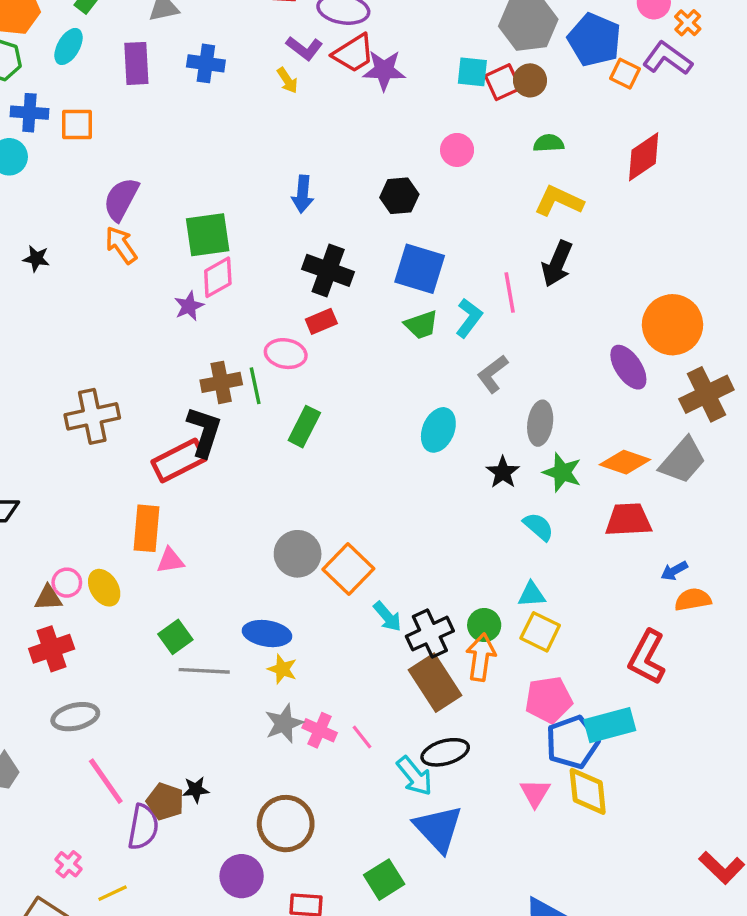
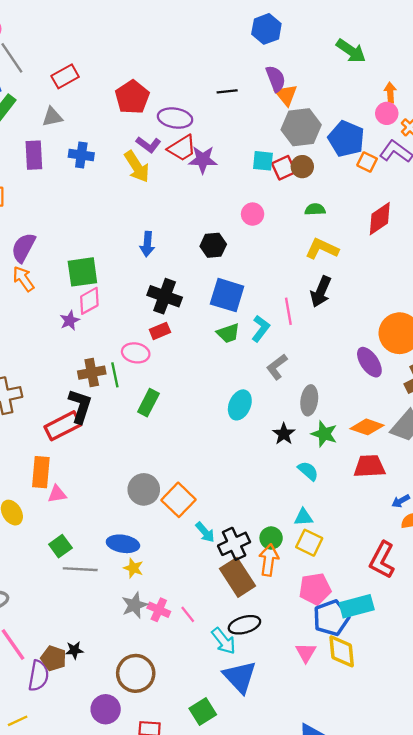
yellow arrow: (287, 80) -> (137, 167), size x1.8

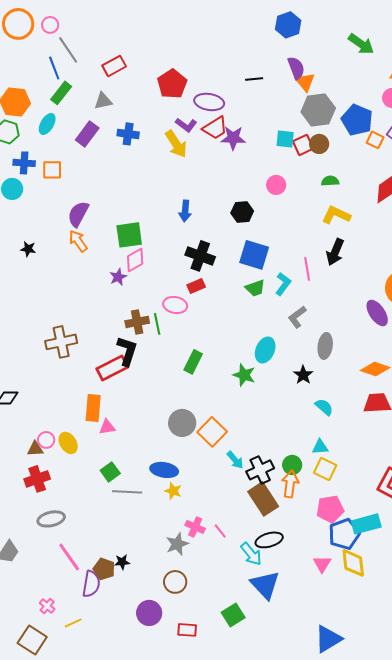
purple rectangle: (34, 155) -> (87, 134), turned 40
green rectangle: (148, 403) -> (193, 362), moved
green star: (324, 434) -> (244, 375), moved
gray star: (135, 605) -> (177, 544), moved
brown circle: (136, 673) -> (175, 582), size x0.7

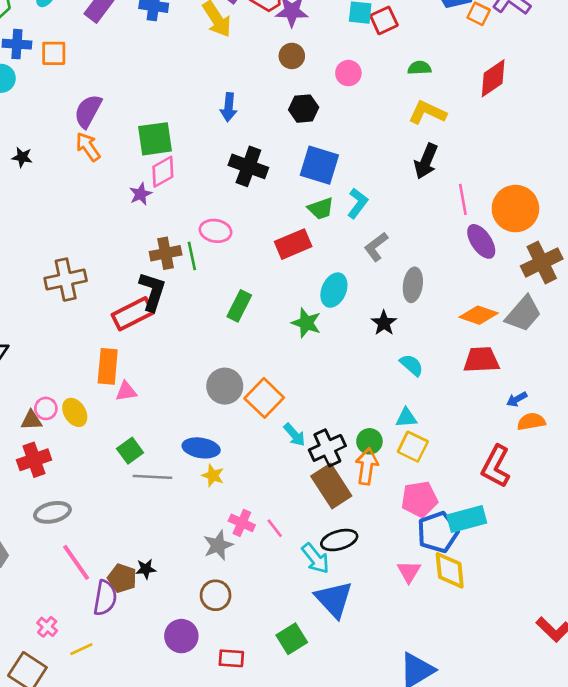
brown circle: (319, 144) -> (292, 56), moved
pink line: (307, 269) -> (463, 199), moved
red rectangle: (196, 286) -> (293, 244), moved, size x1.5

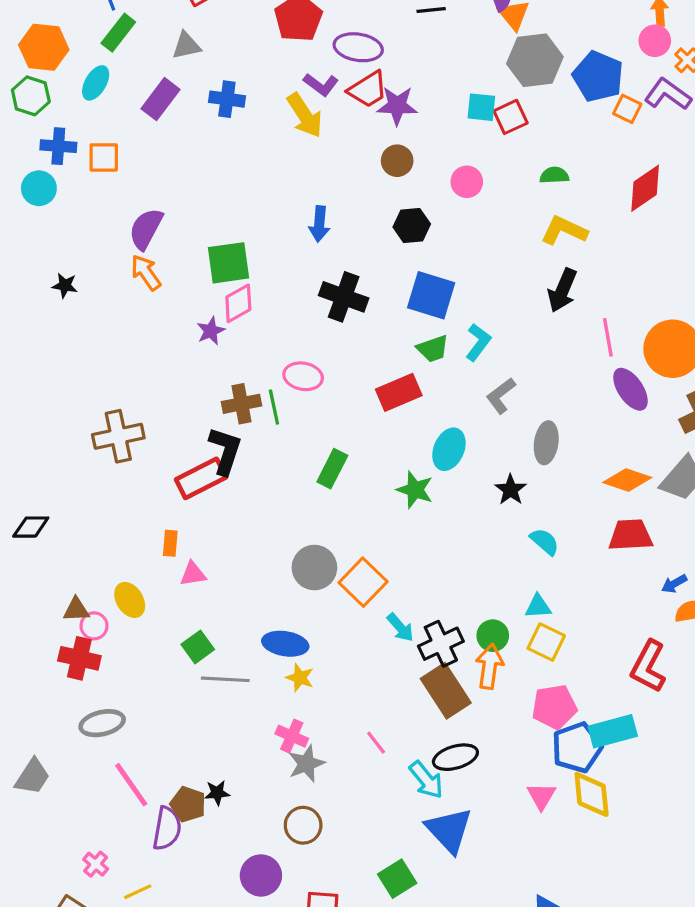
orange rectangle: (108, 366) -> (170, 543), size x0.6
pink circle: (46, 408) -> (94, 626), moved
red cross: (34, 460) -> (79, 658), turned 32
pink cross: (242, 523) -> (292, 736), moved

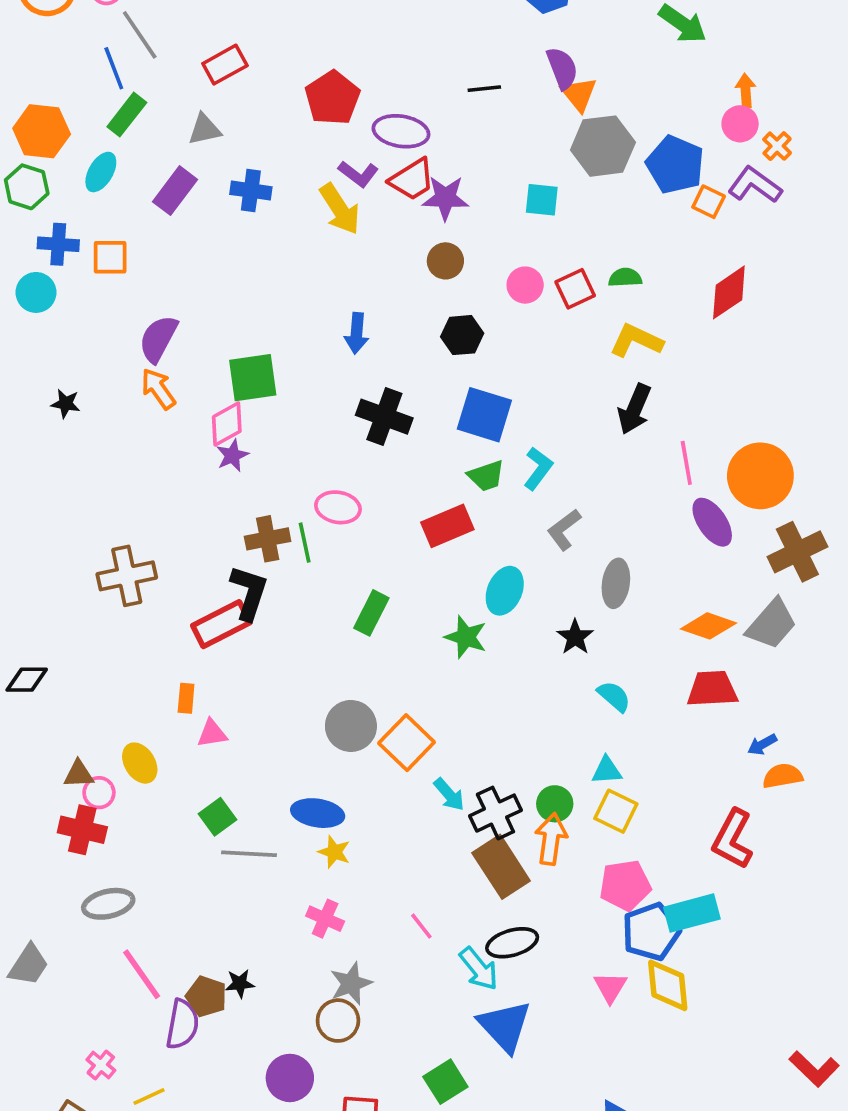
red square: (511, 117) -> (575, 289), moved
pink diamond: (238, 303) -> (227, 424), moved
gray star: (306, 764) -> (351, 983), moved

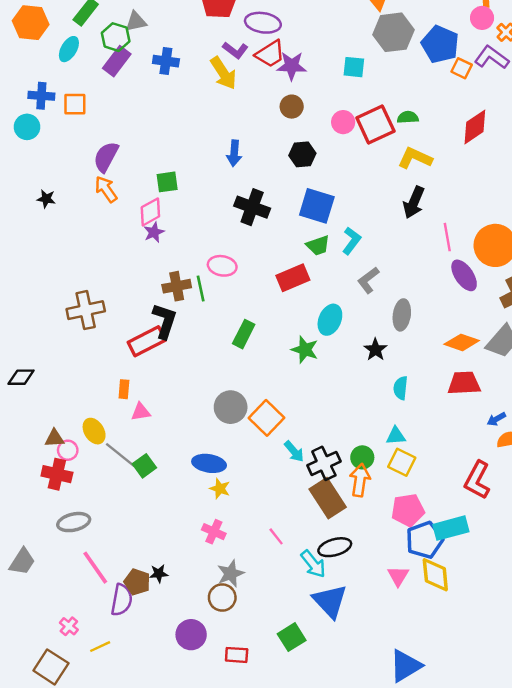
green hexagon: (27, 187) -> (116, 37), moved
red square: (575, 289) -> (375, 124), size x1.5
green square: (253, 378) -> (167, 182), size x0.7
cyan semicircle: (614, 696) -> (401, 388), turned -125
gray line: (249, 854) -> (120, 455), moved, turned 36

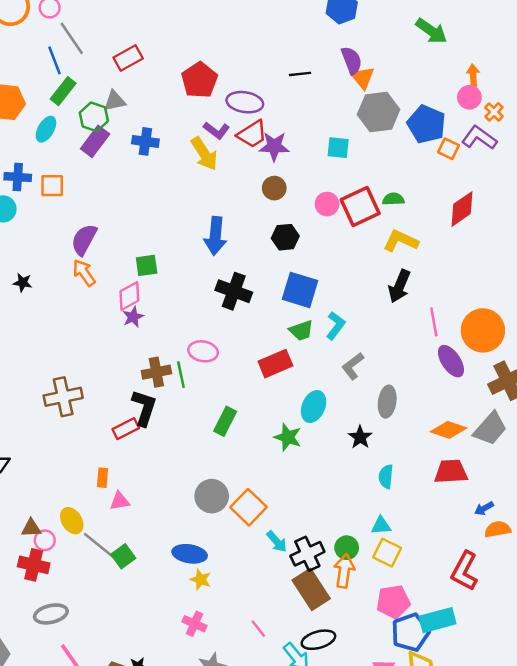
blue arrow: (234, 153) -> (215, 236), size x1.4
red rectangle: (147, 341) -> (126, 429), size x0.7

